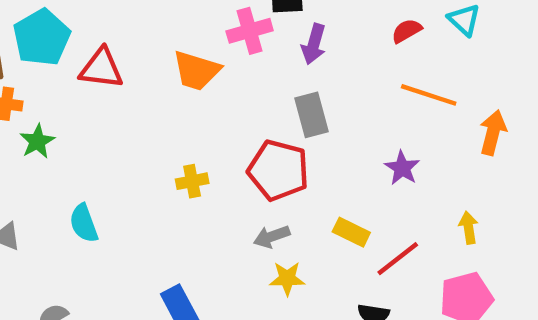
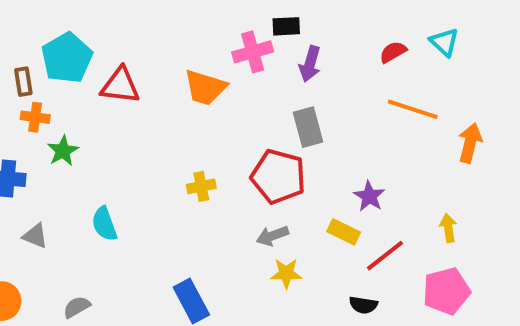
purple star: (402, 168) -> (369, 196), moved

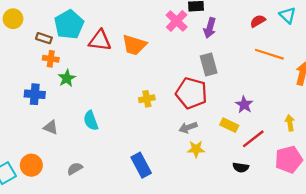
pink cross: (253, 52) -> (177, 21), turned -30
brown rectangle: (23, 82) -> (44, 38), turned -63
orange trapezoid: (205, 88) -> (134, 45), moved

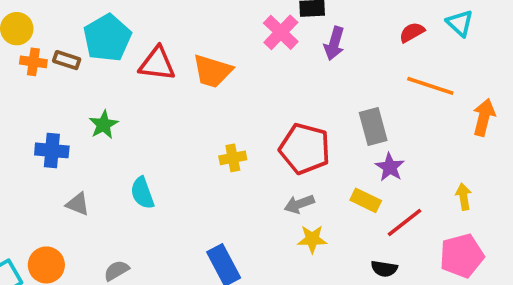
orange cross: (51, 59) -> (33, 62), moved
gray rectangle: (209, 64) -> (373, 126), moved

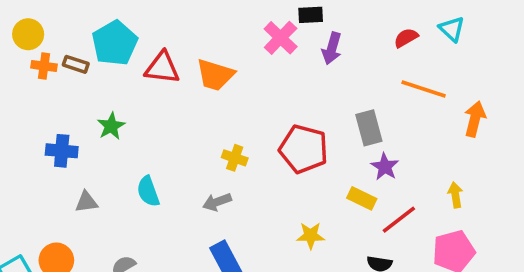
yellow cross: (233, 158) -> (235, 158), turned 30
gray triangle: (78, 204) -> (86, 202), turned -30
gray arrow: (299, 204) -> (217, 202), moved

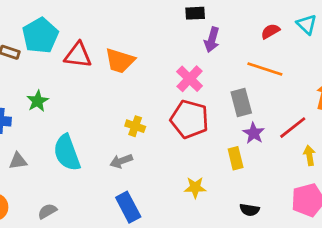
pink cross: (281, 38) -> (190, 79), moved
orange line: (424, 89) -> (265, 69), moved
cyan semicircle: (148, 191) -> (67, 153), size x1.5
yellow rectangle: (362, 198) -> (236, 158), turned 50
red line: (399, 220) -> (293, 128), moved

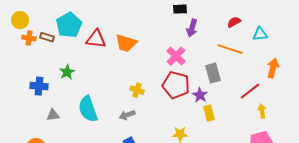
cyan triangle: (307, 24) -> (260, 34), moved, turned -49
purple star: (254, 133) -> (200, 95), moved

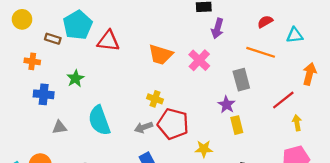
orange cross: (29, 38) -> (32, 61), moved
orange trapezoid: (126, 43) -> (161, 55), moved
red pentagon: (176, 85) -> (173, 124), moved

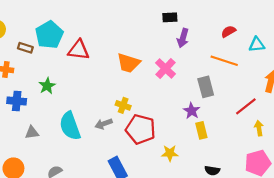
gray arrow: (144, 127) -> (104, 124), moved

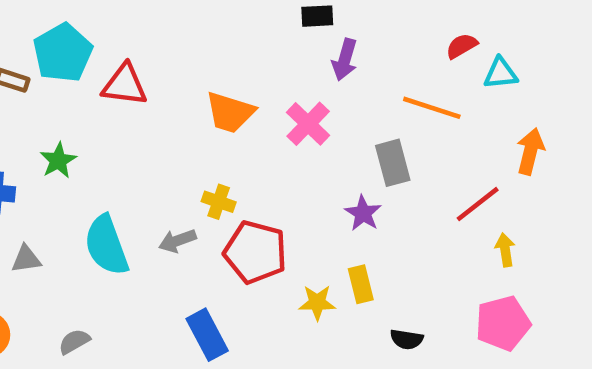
red semicircle: (229, 31) -> (462, 46), moved
yellow rectangle: (201, 130) -> (361, 284), moved

